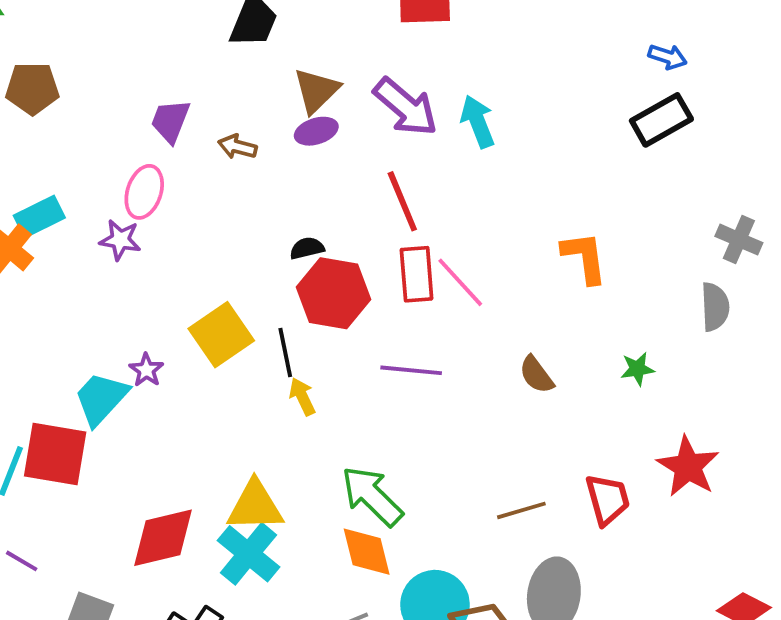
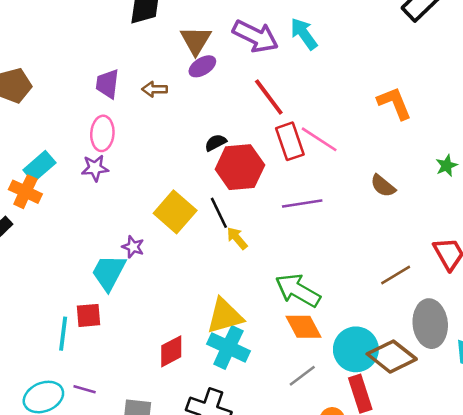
red square: (55, 454) -> (88, 315), size x0.6
red diamond: (163, 538) -> (171, 351), size x0.7

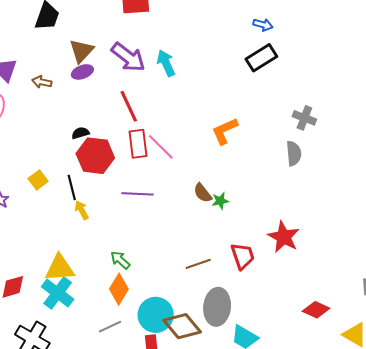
orange L-shape: (394, 103) -> (225, 131), turned -104
green star: (447, 166) -> (220, 201), moved
yellow square: (175, 212) -> (38, 180), size x0.6
green arrow: (298, 290) -> (120, 260), size x0.6
orange diamond: (304, 327) -> (119, 289), turned 48

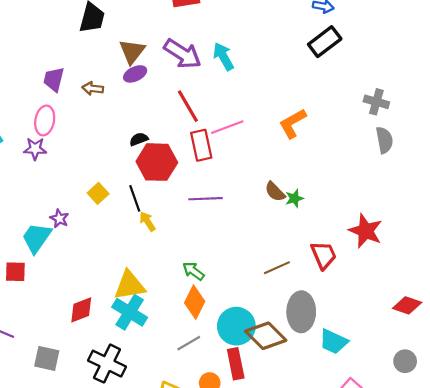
pink line: (161, 147) -> (227, 127), moved, turned -60
gray semicircle: (294, 153) -> (384, 140), moved

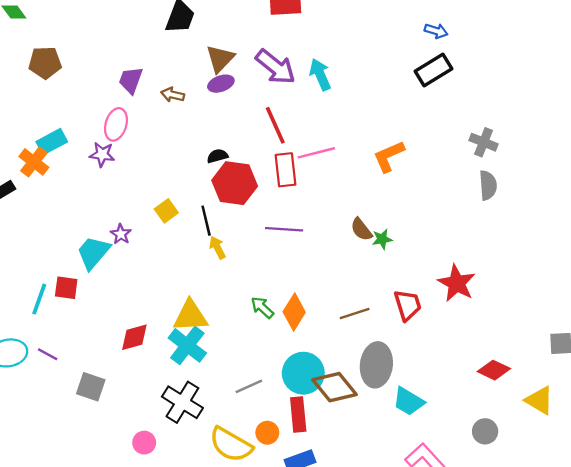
orange diamond: (195, 302) -> (294, 312), moved
black cross: (107, 364) -> (182, 402), moved

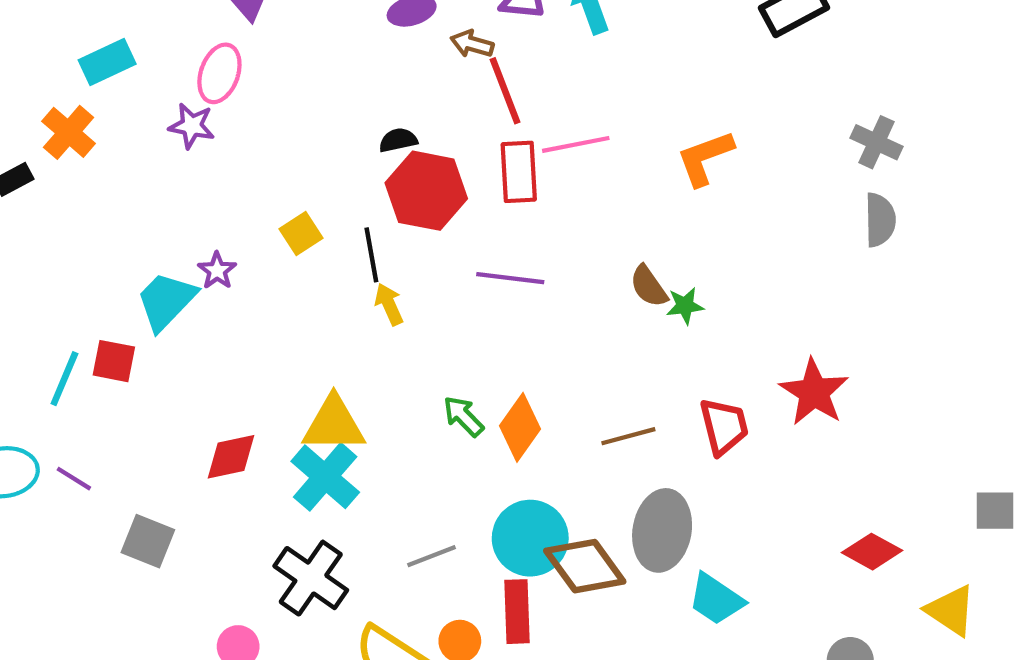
brown arrow: (173, 95) -> (472, 44), moved
cyan rectangle: (52, 142) -> (107, 62), moved

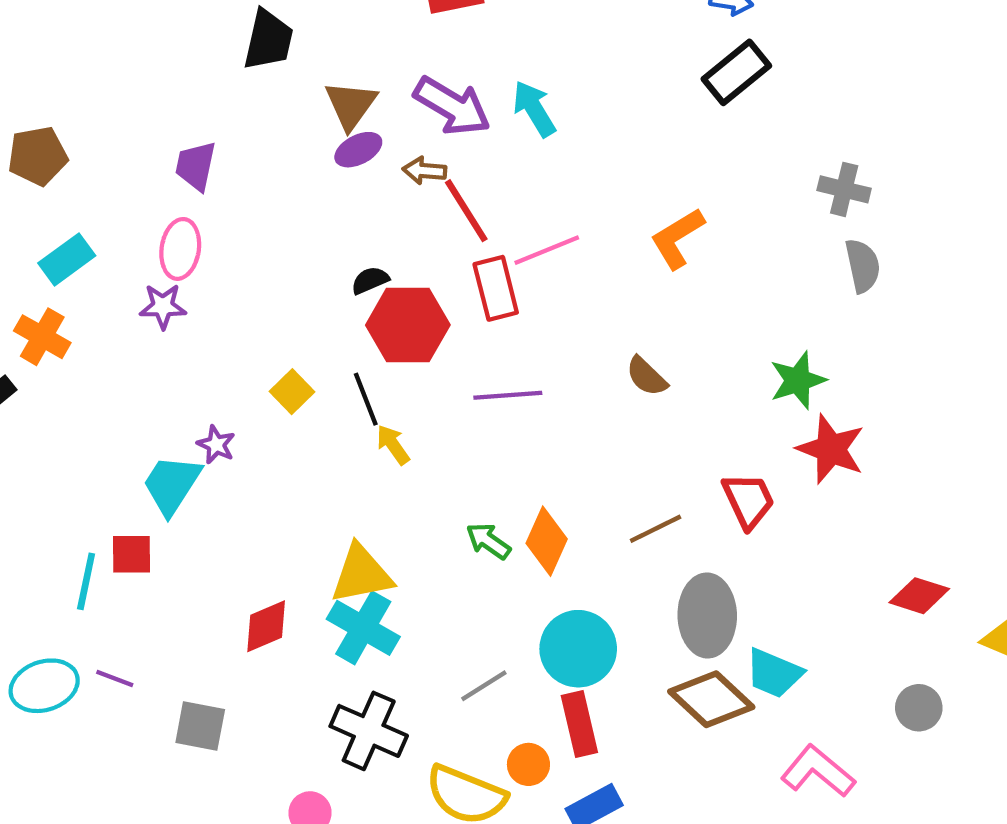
green star: (685, 306) -> (798, 380), moved, size x1.5
brown diamond: (585, 566) -> (711, 699), moved

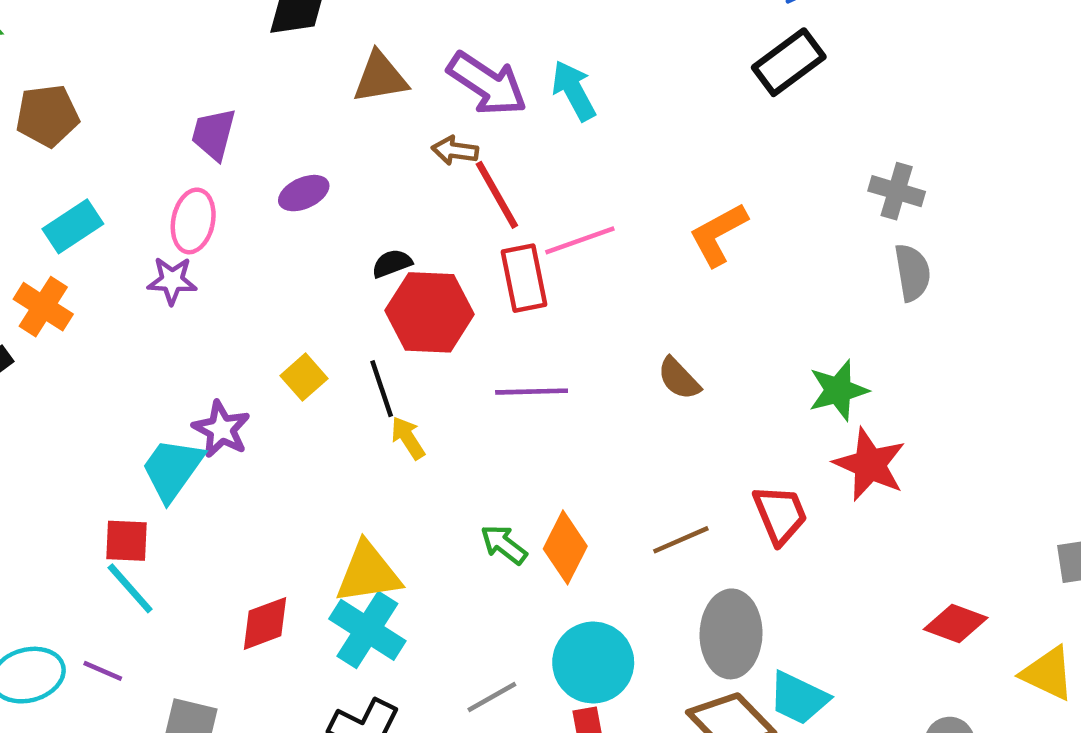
brown triangle: (351, 105) -> (380, 77), turned 42
purple ellipse: (358, 150) -> (304, 193), moved
purple star: (216, 445) -> (221, 429), size x1.4
cyan line: (86, 581) -> (130, 588), moved, turned -56

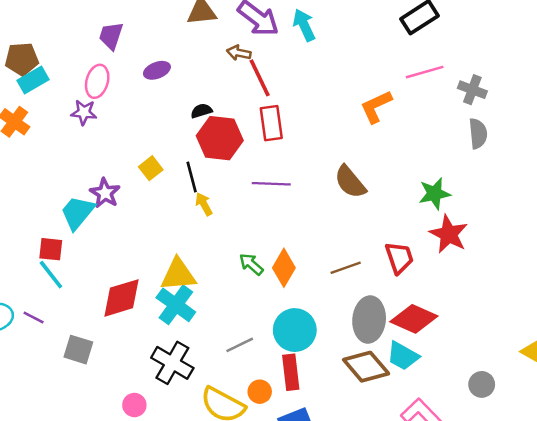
brown pentagon: (47, 116) -> (22, 59), moved
pink line: (580, 240) -> (425, 72), moved
brown semicircle: (679, 379) -> (350, 182), size x1.4
red diamond: (265, 623) -> (122, 298), size x1.4
red diamond: (956, 624) -> (414, 319), moved, size x1.4

